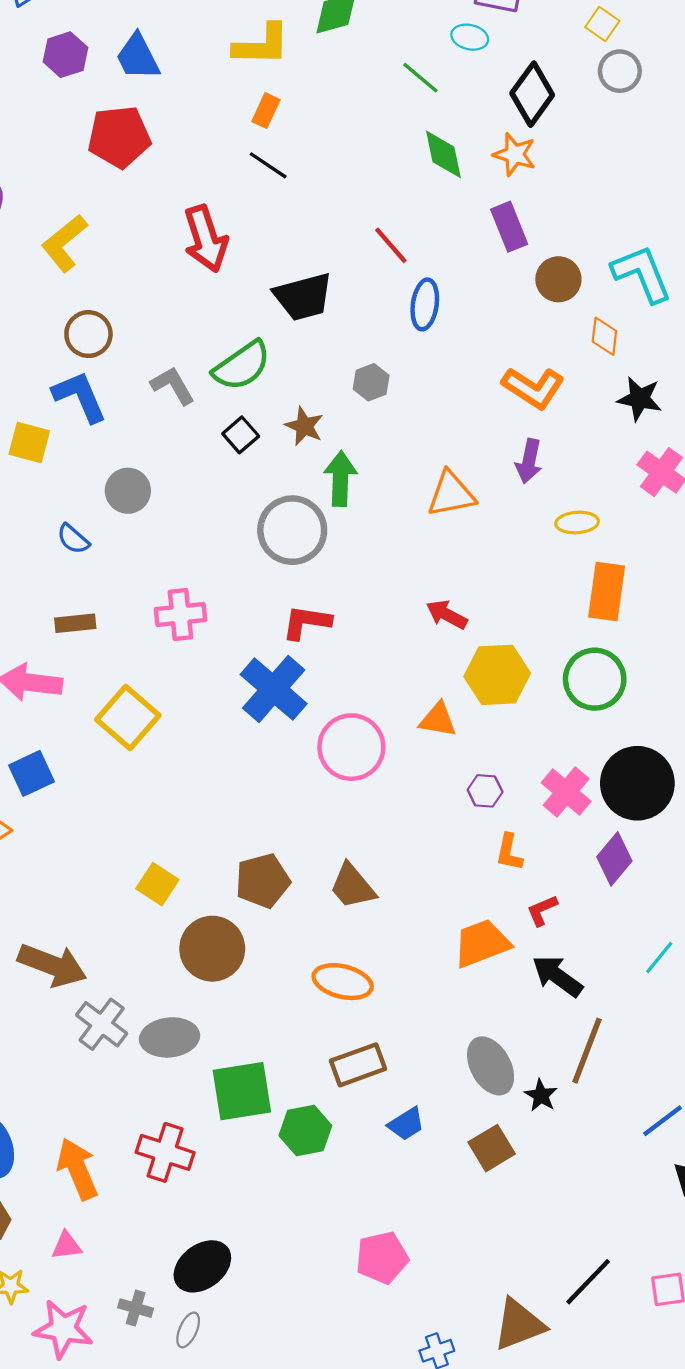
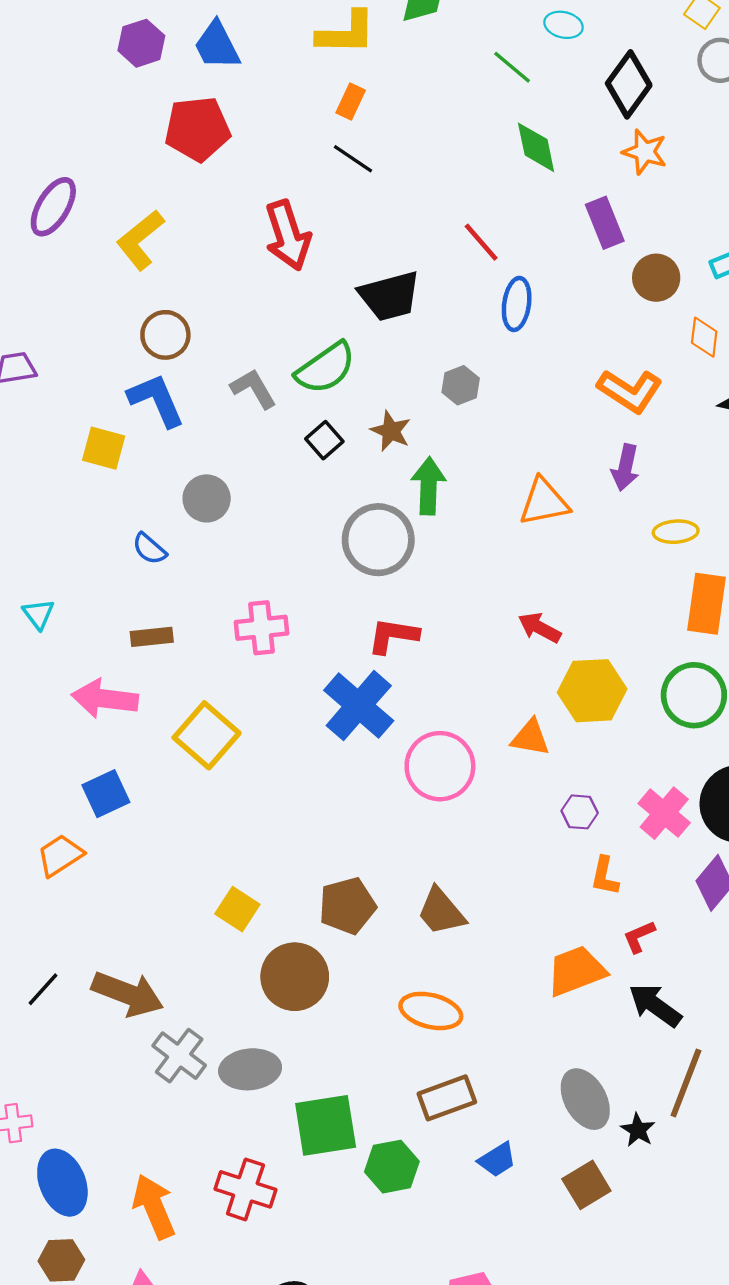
orange star: (515, 154) -> (645, 152), moved

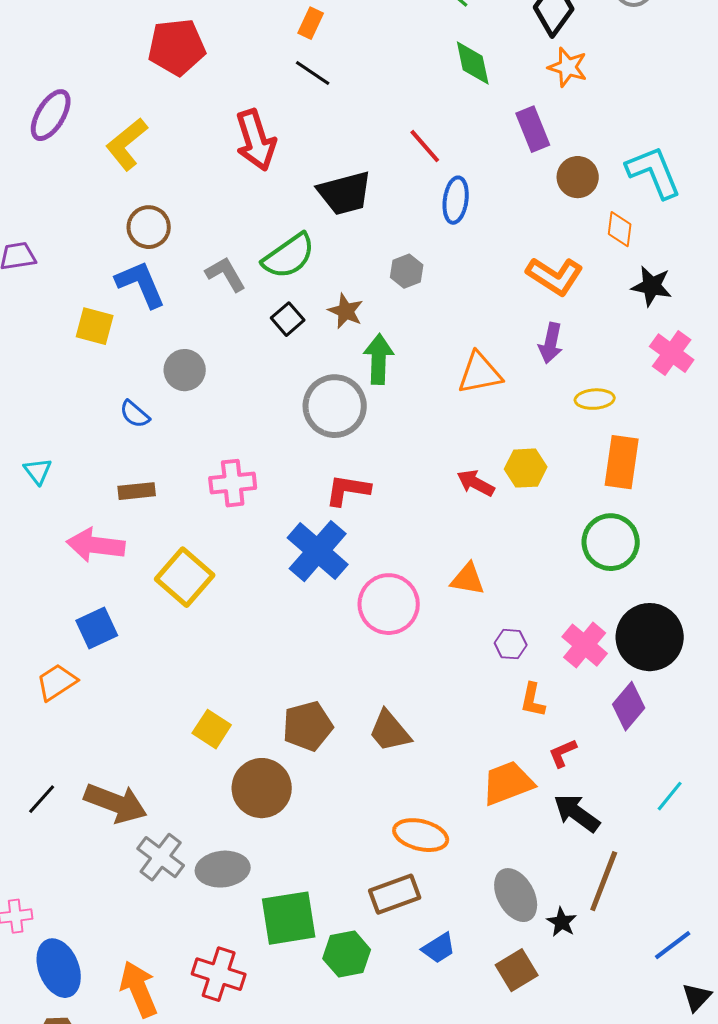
yellow hexagon: (592, 691) -> (526, 468), moved, size x0.7
orange ellipse: (431, 1011) -> (421, 835), moved

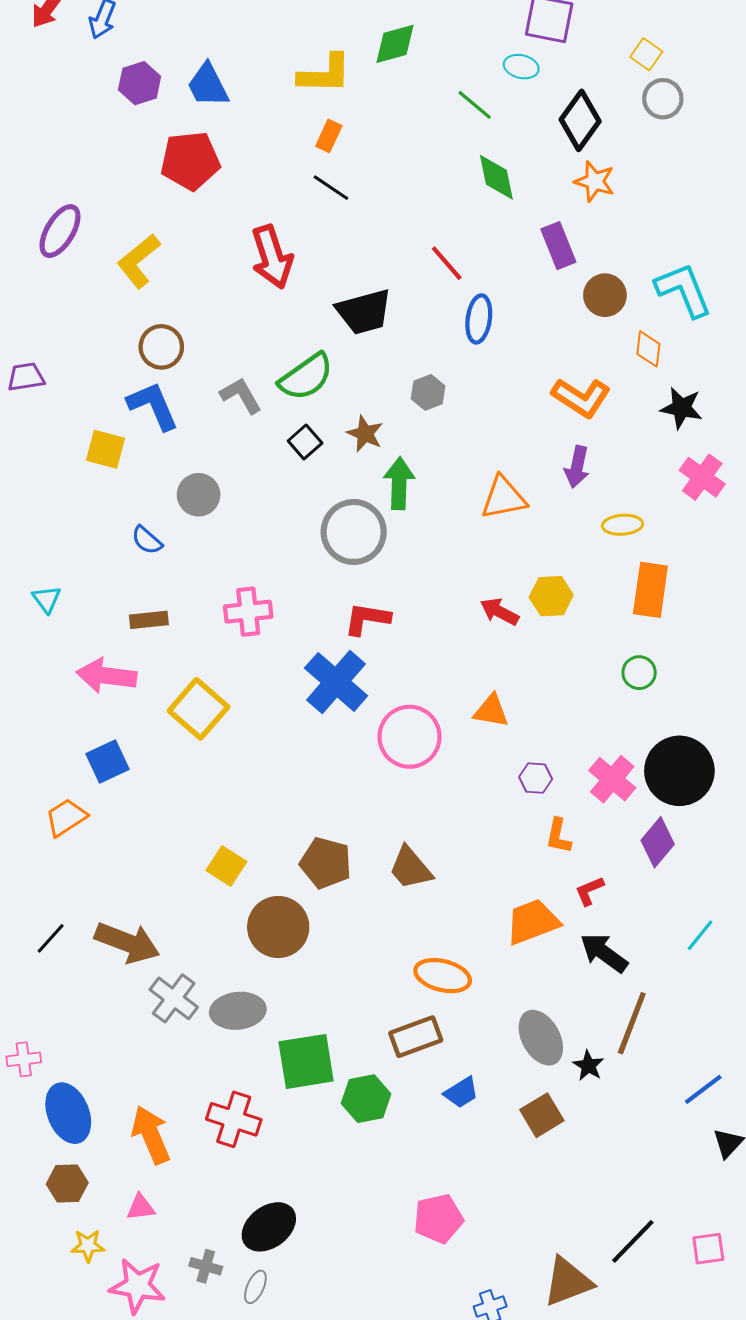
green circle: (611, 542) -> (639, 673), size x0.6
brown pentagon: (308, 726) -> (326, 863), turned 30

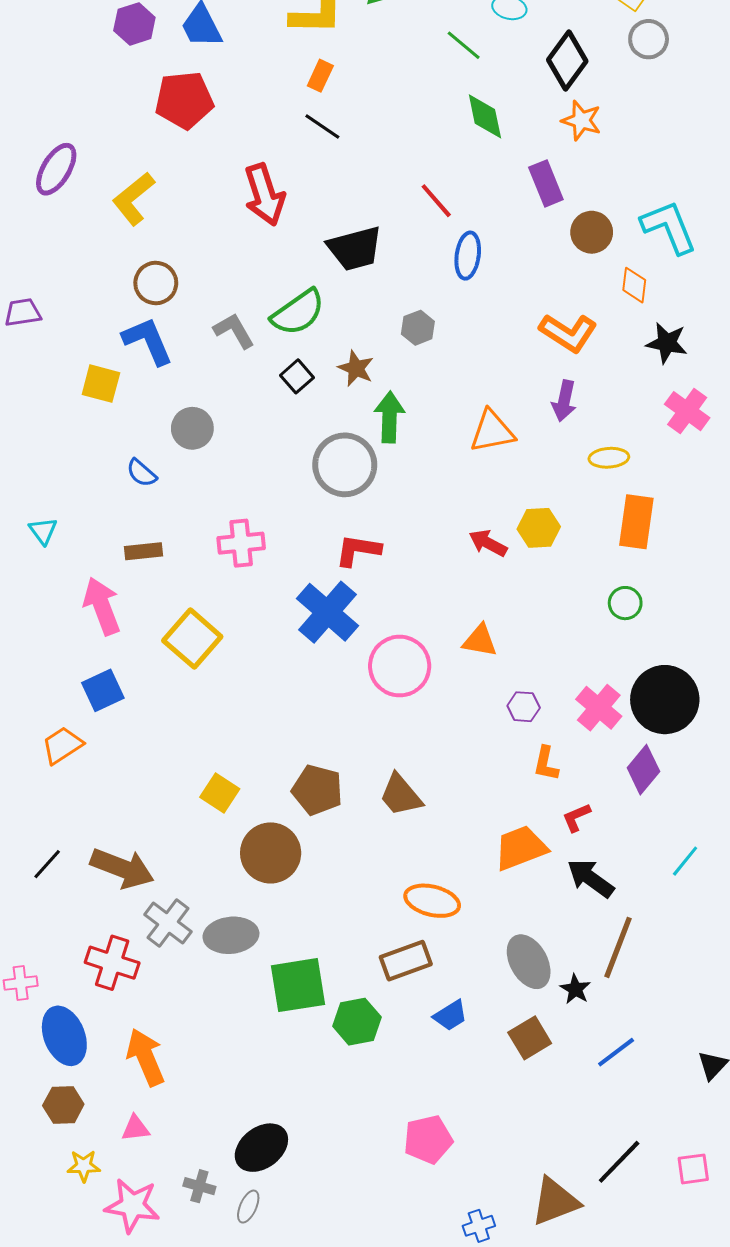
pink arrow: (107, 676) -> (102, 606), turned 62
blue line: (703, 1089) -> (616, 1052), moved
red cross: (234, 1119) -> (112, 963), moved

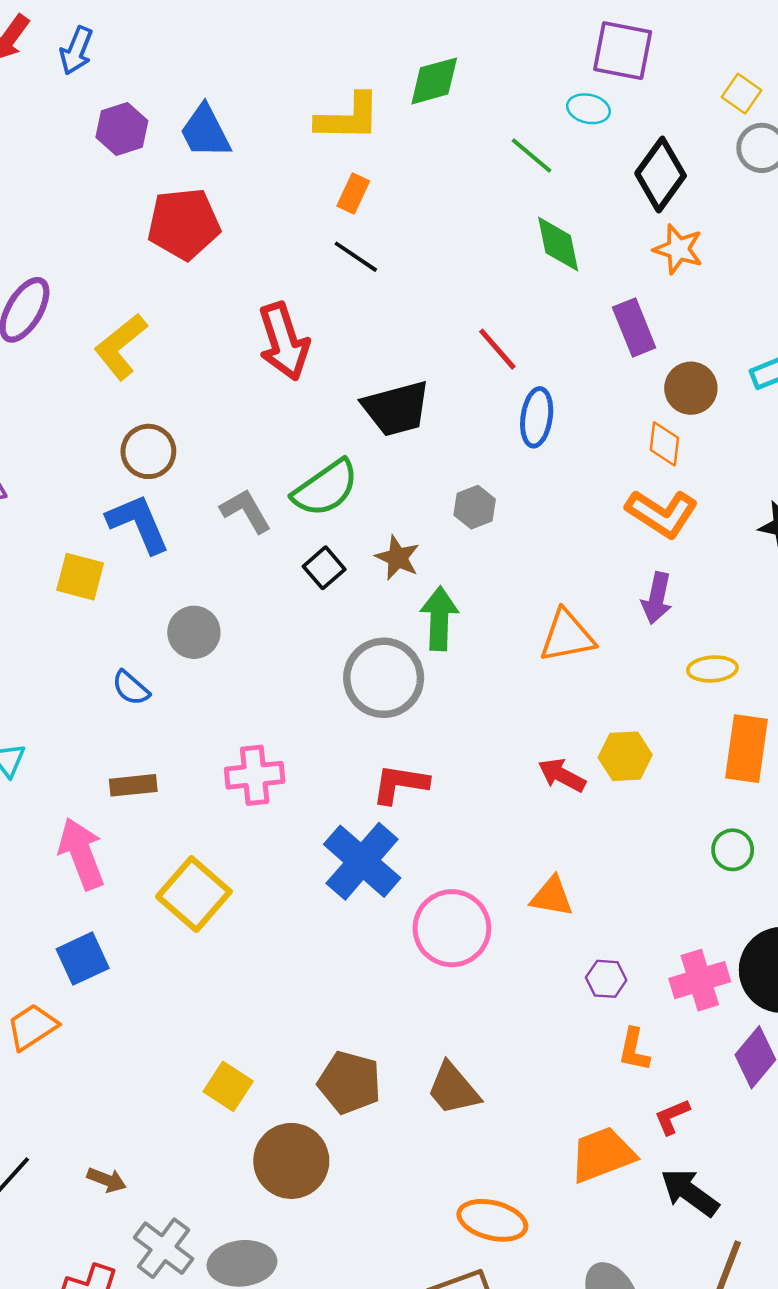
orange diamond: (634, 285) -> (664, 444), moved
pink cross: (599, 708) -> (700, 980), turned 33
brown arrow: (122, 868) -> (107, 1180), size x0.5

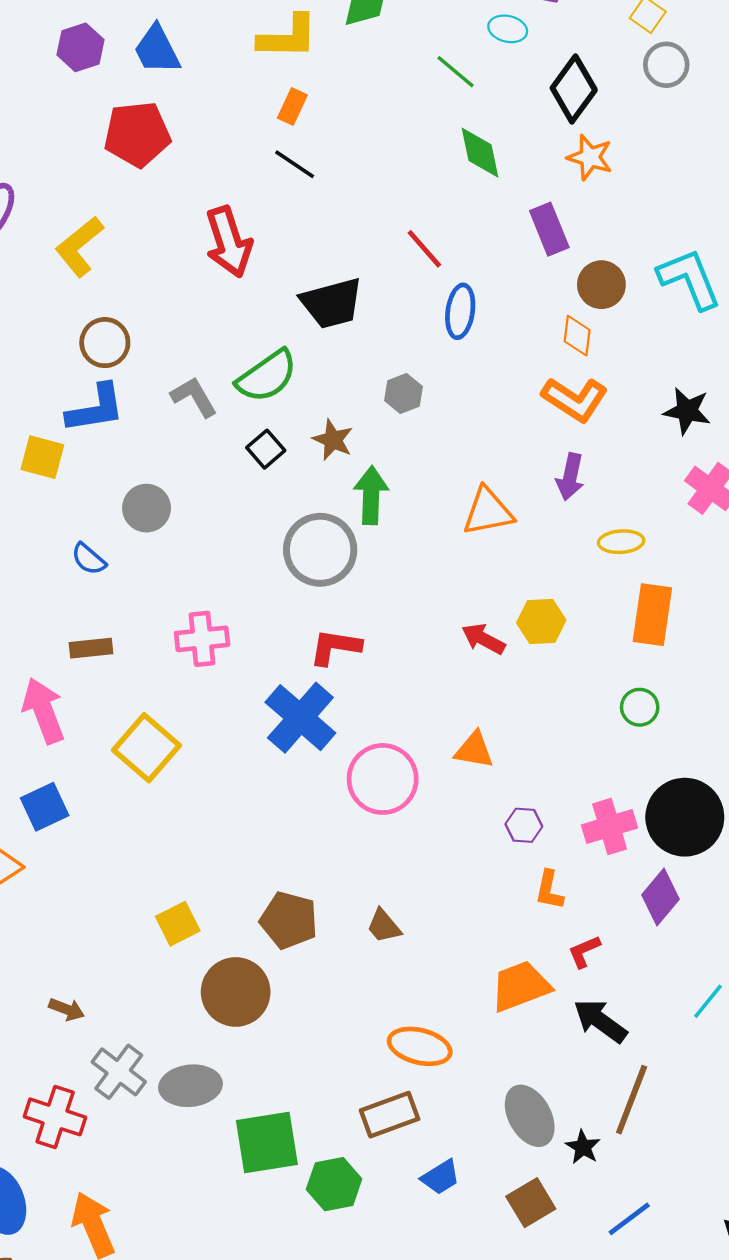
blue L-shape: (138, 524) -> (96, 409), turned 104
yellow square: (228, 1086) -> (178, 924), turned 30
brown trapezoid: (453, 1089) -> (384, 926), size x0.7

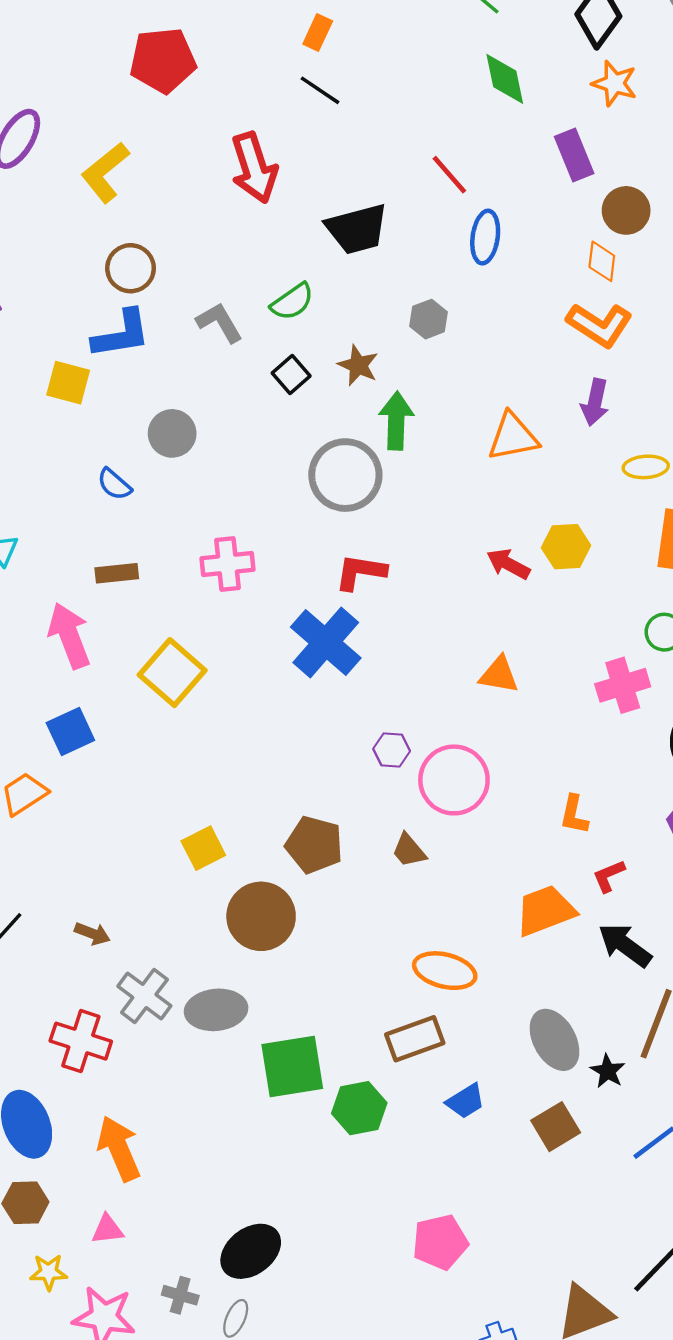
green semicircle: (267, 376) -> (292, 302), size x0.7
pink circle: (383, 779) -> (454, 780), moved
purple hexagon: (524, 825) -> (392, 750), moved
pink cross: (610, 826) -> (623, 685), moved

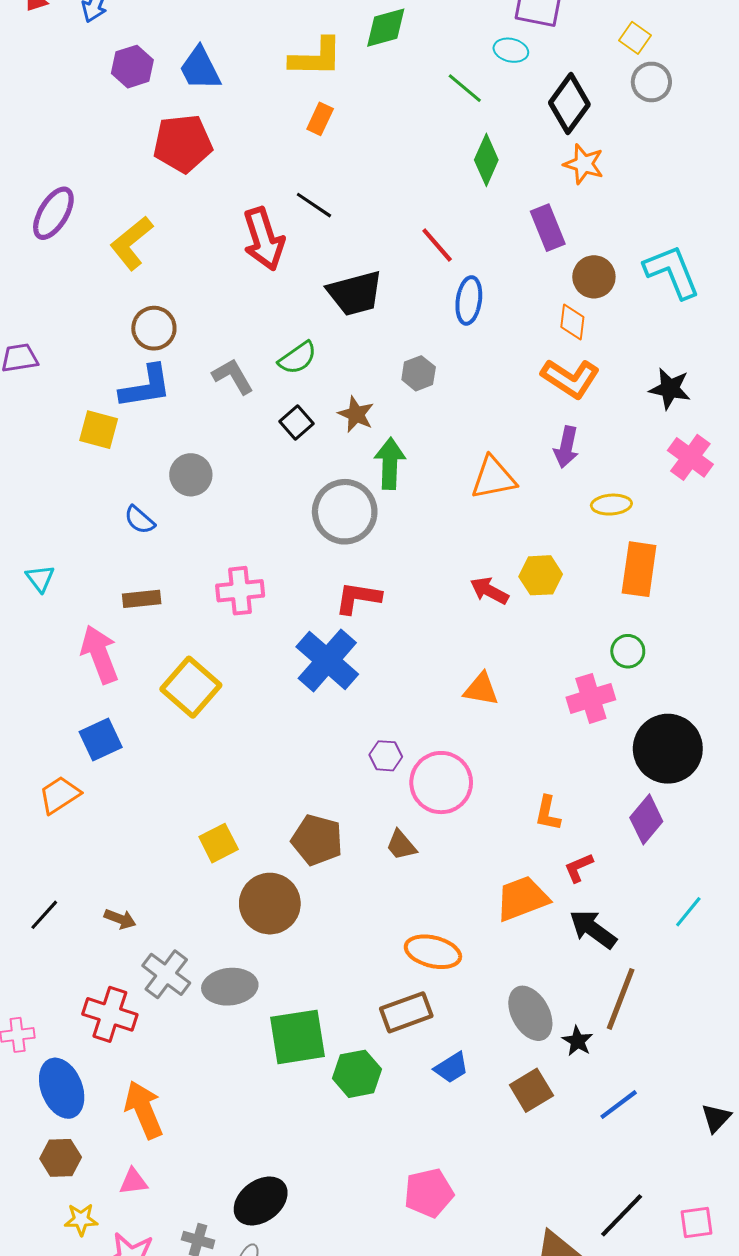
green diamond: (505, 79) -> (486, 160), turned 36
black line: (320, 90) -> (314, 205), moved

